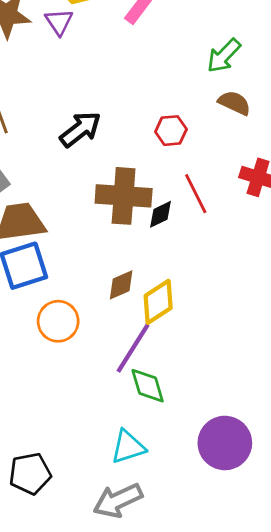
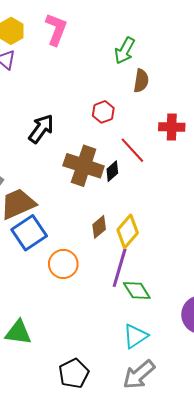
brown semicircle: (234, 103) -> (141, 81), turned 90
brown cross: (124, 196) -> (84, 166), turned 30

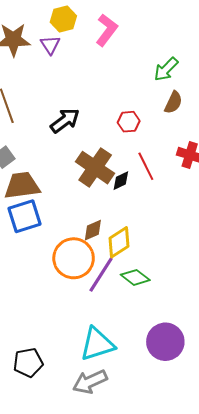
orange circle: (63, 264) -> (74, 258), moved, size x1.4
green diamond: (137, 291) -> (135, 277), moved, turned -36
cyan triangle: (135, 336) -> (97, 344), size x1.4

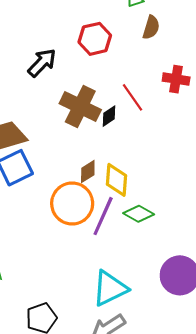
red hexagon: (129, 122) -> (95, 39), moved, size x1.4
yellow diamond: (119, 242) -> (117, 180), turned -44

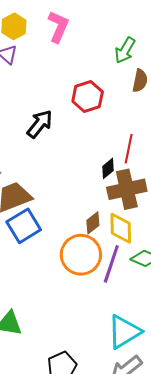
red line: (133, 97) -> (129, 149), turned 52
brown cross: (80, 107) -> (127, 189), moved, turned -33

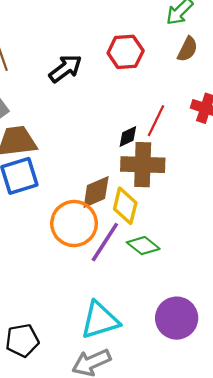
brown diamond: (93, 223) -> (96, 192), size x1.4

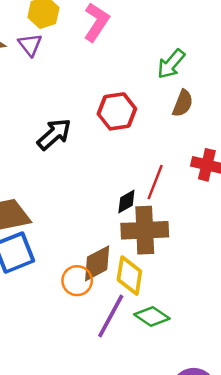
orange circle: (74, 224) -> (77, 281), moved, size x0.6

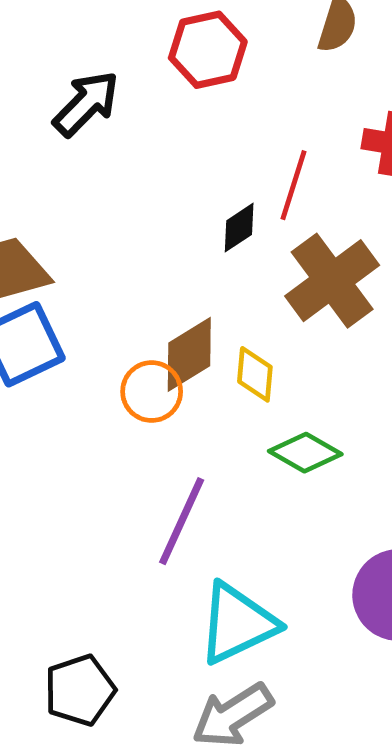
brown cross: (145, 230) -> (332, 281), moved, turned -30
yellow diamond: (129, 276) -> (255, 374), size x0.7
purple line: (111, 316) -> (182, 521), moved

